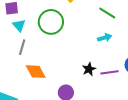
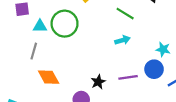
cyan triangle: (19, 25) -> (40, 26), moved, turned -48
black star: (89, 69) -> (98, 82), moved

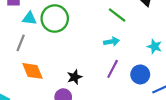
cyan star: (163, 49) -> (155, 46), moved
purple line: (128, 77) -> (113, 69), moved, turned -60
black star: (98, 82) -> (75, 77), moved

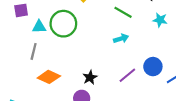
cyan star: (155, 46) -> (160, 20), moved
purple line: (113, 69) -> (127, 75), moved, turned 30
orange diamond: (33, 71) -> (49, 77), turned -35

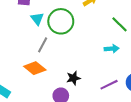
cyan triangle: (39, 27) -> (37, 19), turned 40
gray line: (34, 51) -> (43, 45), moved

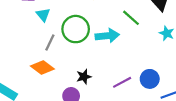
green circle: (61, 21) -> (76, 29), moved
cyan arrow: (112, 49) -> (107, 36), moved, size x1.5

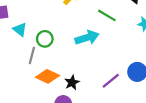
green circle: (76, 29) -> (45, 39), moved, size x0.6
orange diamond: (42, 67) -> (48, 76), moved

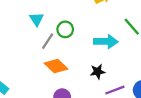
cyan triangle: (20, 30) -> (37, 19), moved
black star: (72, 82) -> (98, 72), moved

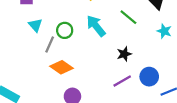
cyan arrow: (106, 42) -> (96, 26), moved, turned -120
black star: (98, 72) -> (124, 54), moved

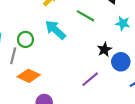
black star: (124, 54) -> (104, 49), moved
blue circle: (149, 77) -> (121, 62), moved

